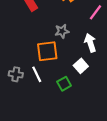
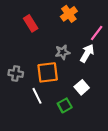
white arrow: (90, 43) -> (87, 53), moved, turned 48
gray cross: (16, 74) -> (16, 73), moved

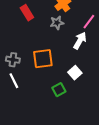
gray star: (63, 52) -> (57, 23), moved
white line: (37, 96) -> (14, 81), moved

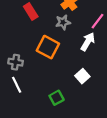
orange square: (43, 59) -> (48, 47), moved, turned 35
green square: (59, 90) -> (57, 98), moved

